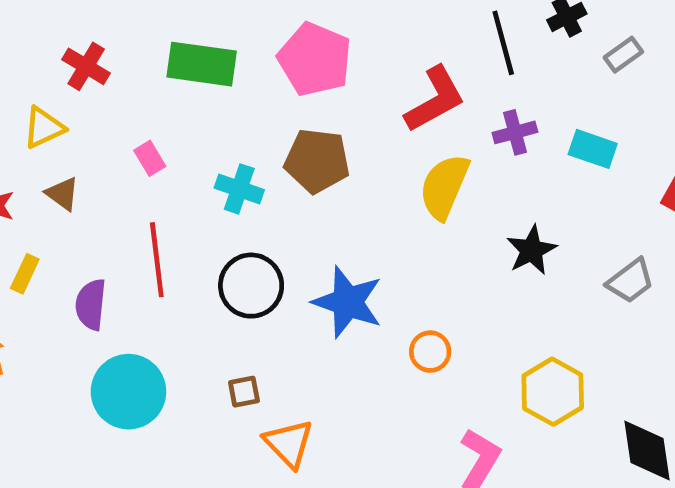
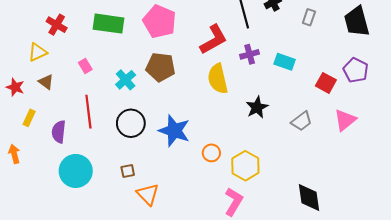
gray rectangle: (623, 55) -> (309, 17), moved, turned -35
yellow semicircle: (444, 187) -> (218, 79), turned -36
cyan cross: (239, 189) -> (126, 80), turned 30
yellow hexagon: (553, 392) -> (245, 166), moved

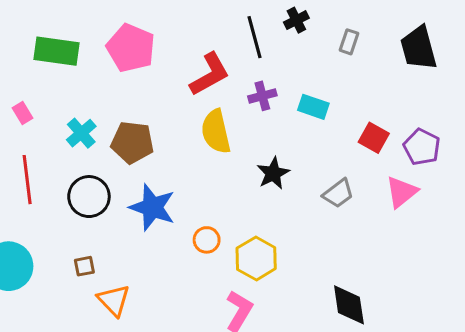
brown pentagon: (161, 67) -> (132, 142), moved
purple pentagon: (356, 70) -> (422, 147), moved

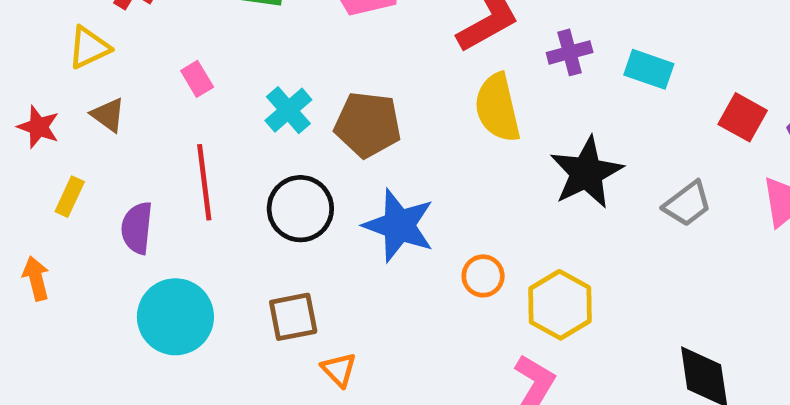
black star: (273, 173) -> (586, 173), size x1.4
brown square: (84, 266) -> (293, 317), size x1.5
orange triangle: (114, 300) -> (339, 370), size x0.7

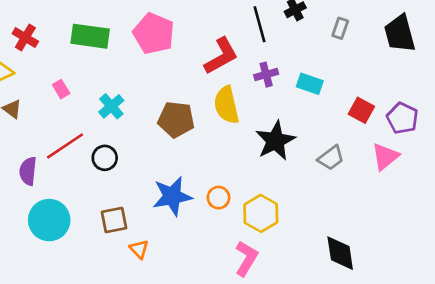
brown pentagon: (368, 125) -> (176, 120), moved
red line: (204, 182) -> (65, 146), turned 63
black circle: (300, 209) -> (105, 158), moved, size x0.7
blue star: (399, 225) -> (172, 196), moved, turned -30

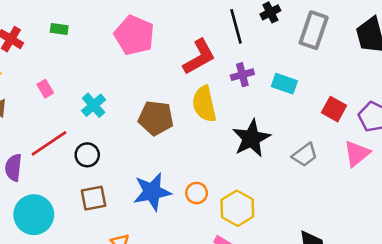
gray rectangle: (340, 28) -> (314, 30), size x1.8
green rectangle: (90, 36) -> (59, 29), moved, size x0.5
brown square: (114, 220) -> (94, 198), moved

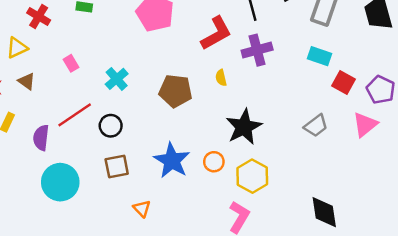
purple cross: (242, 75) -> (257, 50), size x1.4
cyan rectangle: (284, 84) -> (319, 56), moved
yellow semicircle: (204, 104) -> (221, 78), size x0.5
black star: (251, 138) -> (244, 127), moved
blue star: (152, 192) -> (172, 161), turned -30

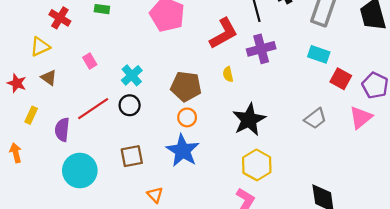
black circle: (111, 126) -> (130, 105), moved
orange circle: (214, 162) -> (187, 117), moved

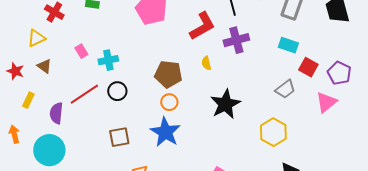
cyan cross: (132, 75) -> (108, 60), moved, turned 30
gray trapezoid: (315, 119) -> (285, 89), moved
yellow hexagon: (257, 165) -> (273, 132), moved
cyan circle: (80, 171) -> (49, 150), moved

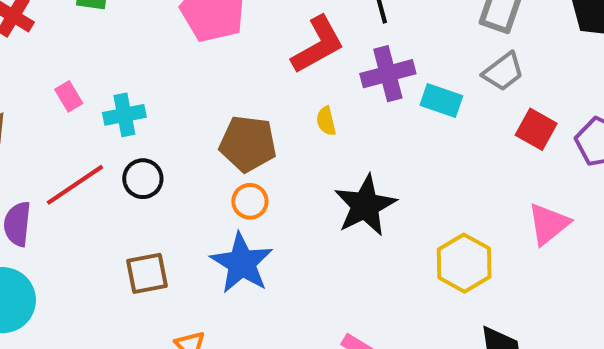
cyan rectangle: (288, 45) -> (441, 100), moved
gray trapezoid: (285, 89) -> (503, 72), moved
pink triangle: (326, 102) -> (548, 224), moved

